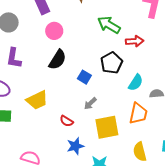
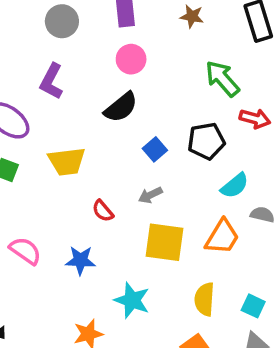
blue star: (75, 146) -> (80, 260), moved

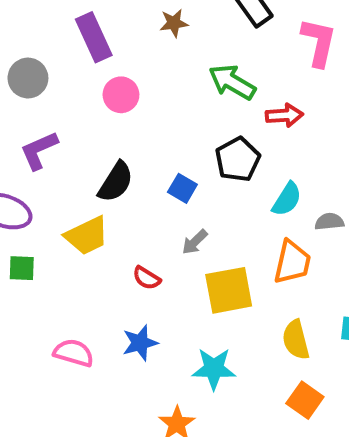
purple L-shape: (51, 81) -> (39, 150), turned 57
black semicircle: (121, 107) -> (116, 182), moved

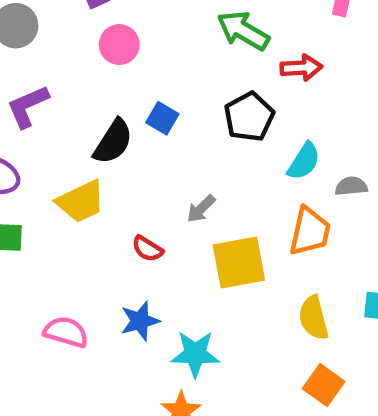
blue square: (182, 188) -> (162, 118), moved
cyan star: (214, 369) -> (195, 354), moved

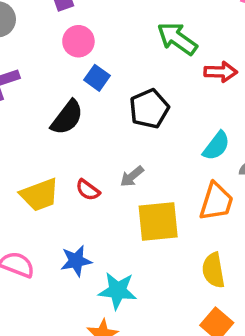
black pentagon: (249, 117) -> (149, 109), moved
blue square: (162, 118) -> (97, 78), moved
yellow trapezoid: (81, 201) -> (40, 195), moved
red semicircle: (147, 249) -> (88, 190), moved

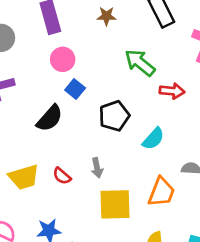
cyan semicircle: (216, 146) -> (153, 139), moved
gray arrow: (132, 176) -> (97, 168), turned -66

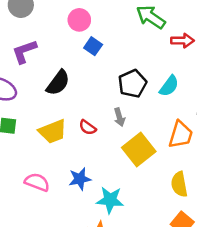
black pentagon: (114, 116) -> (132, 84), moved
black semicircle: (50, 118) -> (58, 83), moved
yellow square: (115, 204) -> (139, 150), turned -32

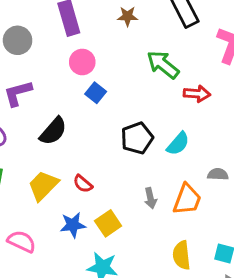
gray arrow: (119, 117) -> (150, 198), moved
yellow trapezoid: (53, 131) -> (43, 186), turned 152
yellow square: (139, 150) -> (108, 223), moved, size x0.7
blue star: (80, 179) -> (73, 225), moved

